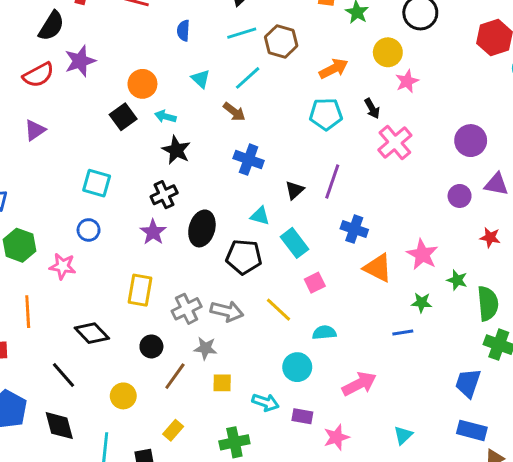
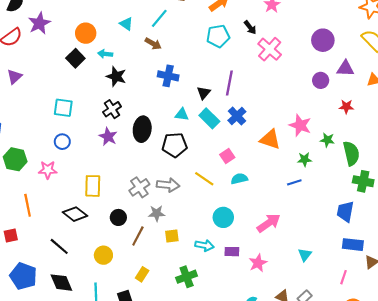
blue cross: (354, 229) -> (237, 116), moved, turned 36
cyan rectangle: (295, 243) -> (209, 118), moved
yellow rectangle: (140, 290) -> (93, 186), moved
cyan semicircle: (324, 333) -> (239, 179), moved

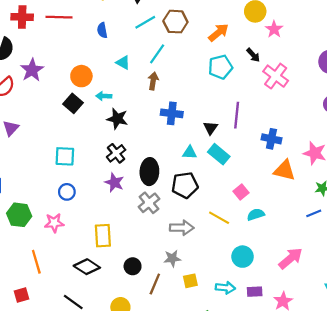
brown arrow: (153, 44) -> (153, 81), turned -105
blue cross: (237, 116) -> (271, 139), moved, turned -30
gray cross: (139, 187) -> (149, 203), moved

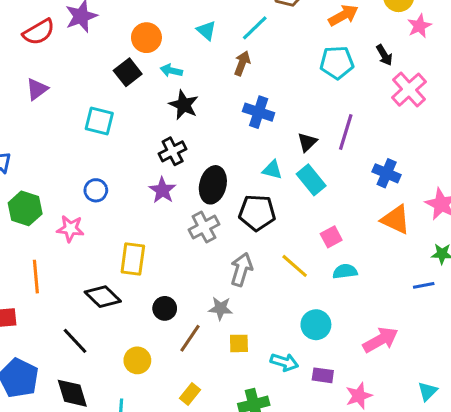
cyan square: (65, 156) -> (99, 121), moved
gray arrow: (182, 228) -> (241, 269), turned -85

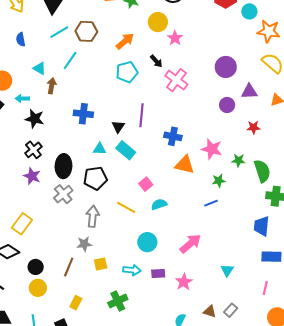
brown arrow: (242, 63) -> (52, 86), moved
yellow rectangle: (133, 259) -> (22, 224), turned 40
black circle: (165, 308) -> (36, 267), moved

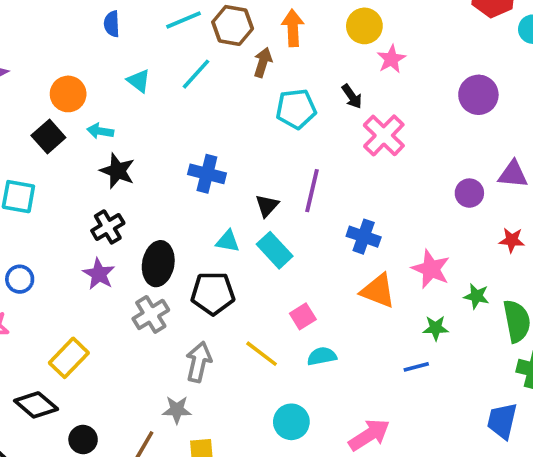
orange arrow: (125, 41) -> (293, 28), moved, turned -60
purple circle: (226, 67) -> (478, 95), moved
brown arrow: (52, 86) -> (263, 62), moved

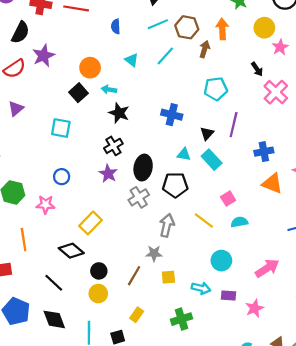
cyan pentagon: (296, 109) -> (216, 89), moved
blue cross: (364, 237) -> (264, 152), turned -30

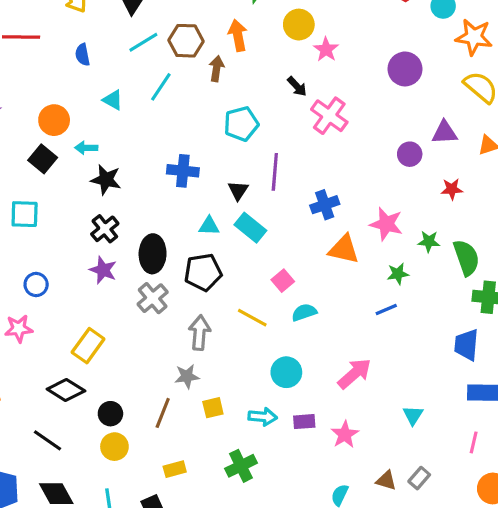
yellow rectangle: (137, 315) -> (175, 469), turned 48

